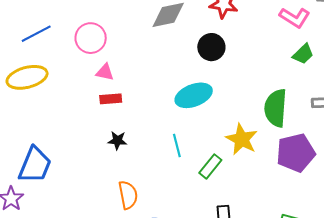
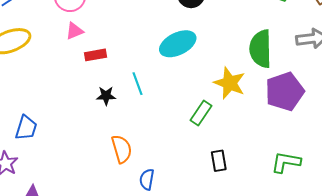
pink triangle: (105, 72) -> (74, 31), moved, turned -30
cyan line: (177, 146) -> (138, 84), moved
blue trapezoid: (35, 165) -> (26, 128), size x0.7

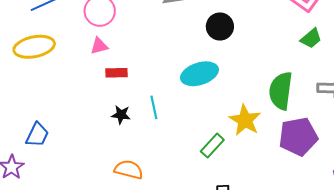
orange semicircle: (122, 149) -> (129, 170), turned -68

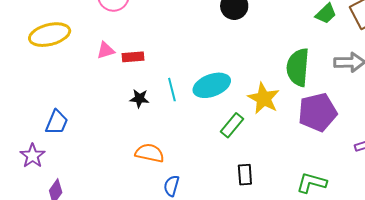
pink triangle: (99, 46) -> (106, 50), moved
cyan ellipse: (199, 74) -> (212, 85), moved

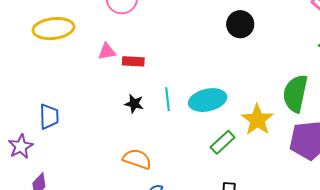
blue trapezoid: (57, 122) -> (49, 116), turned -32

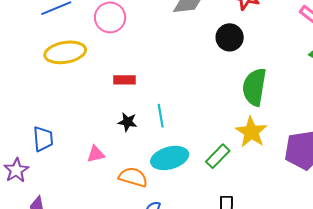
yellow ellipse: (53, 29) -> (65, 52), moved
pink triangle: (107, 52) -> (96, 154), moved
green semicircle: (295, 93) -> (254, 87), moved
cyan ellipse: (208, 100) -> (170, 158), moved

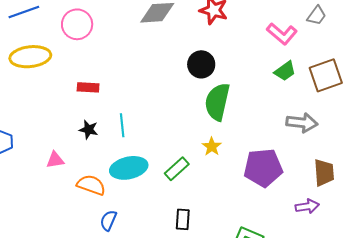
black circle: (230, 37) -> (201, 64), moved
yellow star: (251, 132) -> (212, 147), size x0.6

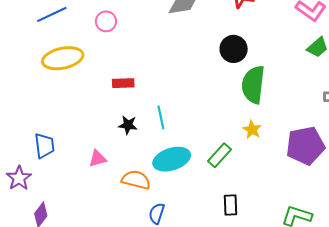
pink circle: (77, 24) -> (106, 21), size x0.7

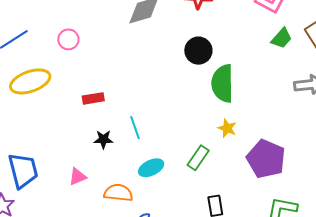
blue trapezoid: (44, 146) -> (23, 170), size x1.4
purple pentagon: (305, 146) -> (266, 159), moved, turned -30
cyan ellipse: (172, 159) -> (151, 168), size x0.7

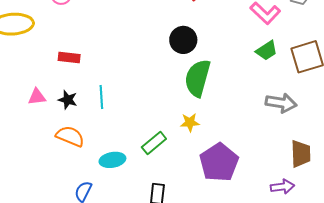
yellow star: (227, 128) -> (190, 122), turned 30
cyan ellipse: (151, 168) -> (112, 160), moved
pink triangle: (78, 177) -> (37, 97), moved
orange semicircle: (118, 193) -> (70, 136), moved

